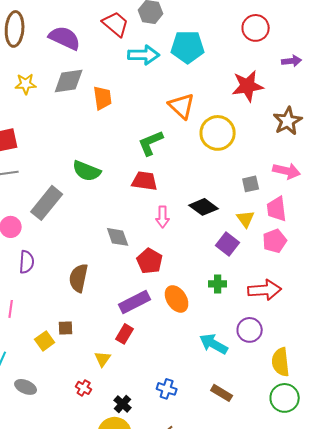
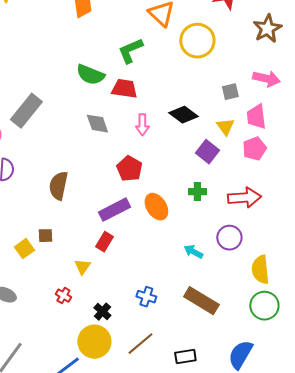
green semicircle: (87, 171) -> (90, 75), moved
gray diamond: (118, 237) -> (97, 124), moved
cyan arrow: (214, 344) -> (193, 252), size x0.7
brown rectangle: (222, 393) -> (201, 301), size x1.6

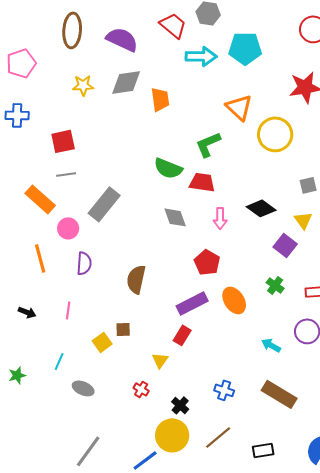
green cross: (197, 192) -> (275, 285), turned 36

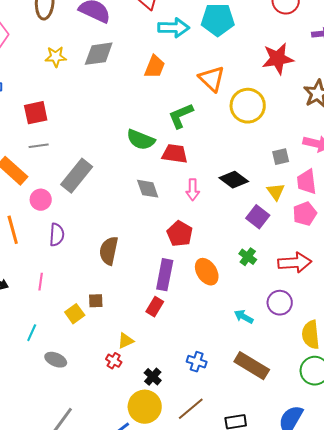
orange trapezoid: (160, 99) -> (155, 67), moved, turned 30
purple rectangle: (192, 303) -> (165, 275), turned -52
yellow triangle: (160, 360) -> (126, 341), moved, turned 30

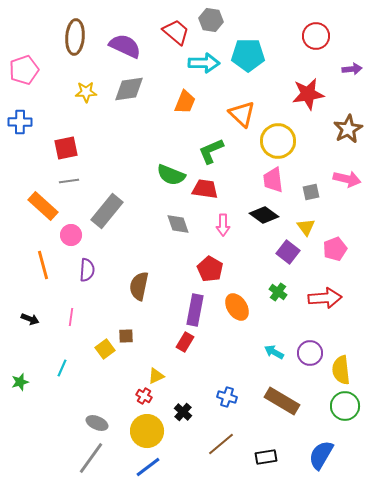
pink trapezoid: (307, 182) -> (273, 180), moved
purple circle: (280, 303) -> (310, 353), moved
gray ellipse: (56, 360) -> (97, 423), moved
yellow circle: (145, 407) -> (147, 431), moved

